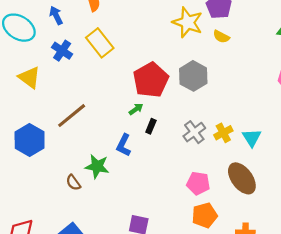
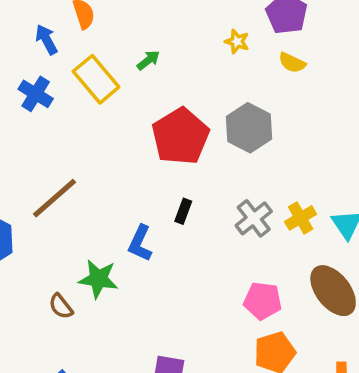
blue arrow: (56, 15) -> (46, 39), moved
yellow star: (188, 22) -> (237, 41), size x0.5
green arrow: (136, 109) -> (148, 60), moved

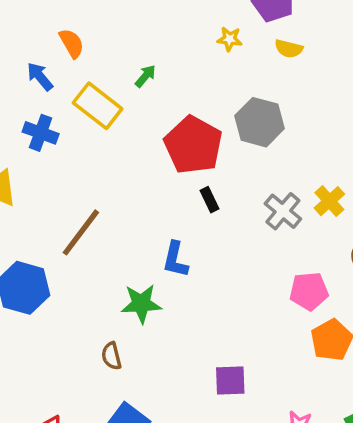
black rectangle: (183, 211) -> (210, 200), moved, turned -35
brown semicircle: (61, 306) -> (112, 356), moved, turned 36

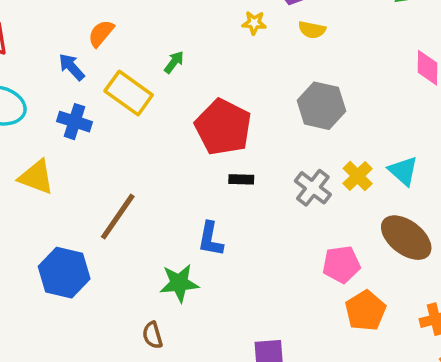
orange semicircle: (72, 43) -> (101, 33), turned -108
gray hexagon: (259, 122) -> (321, 106), moved
black rectangle: (210, 200) -> (241, 179), turned -60

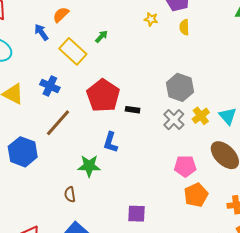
yellow semicircle: (312, 30) -> (184, 27), turned 70
gray hexagon: (321, 106) -> (180, 87), moved
blue cross: (75, 122) -> (50, 86), moved
red pentagon: (223, 127) -> (103, 96), moved

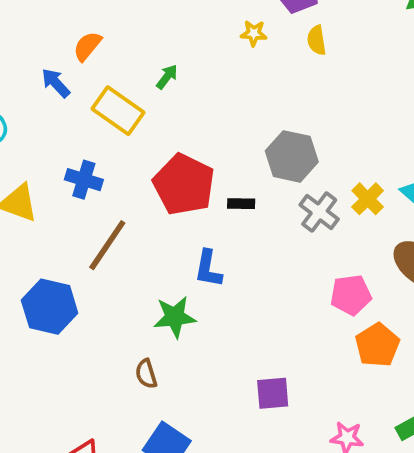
gray hexagon: (180, 87) -> (292, 156), moved

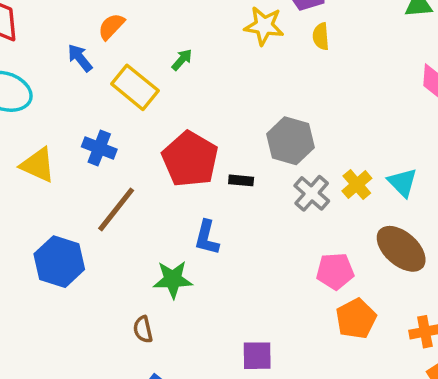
yellow star: (254, 33) -> (264, 26), size x1.6

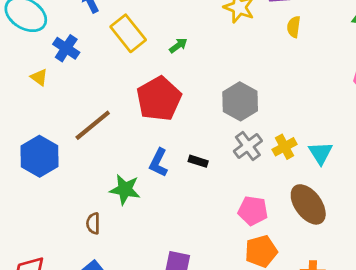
yellow semicircle: (321, 36) -> (294, 27), moved
green arrow: (182, 60) -> (178, 45), moved
blue cross: (99, 148) -> (66, 48), moved
yellow triangle: (38, 165) -> (39, 77), size x0.6
black rectangle: (241, 180) -> (198, 161), moved

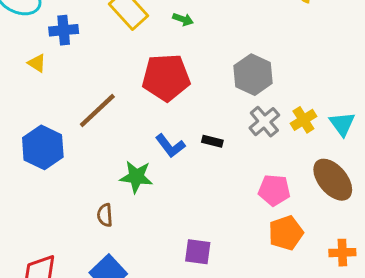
green arrow: (178, 45) -> (183, 19), turned 60
blue cross: (66, 48) -> (64, 30), turned -35
red pentagon: (159, 99) -> (166, 77), turned 30
blue L-shape: (158, 163) -> (170, 146), turned -60

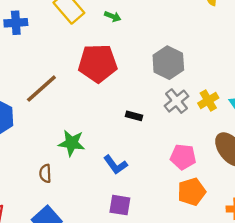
blue L-shape: (170, 146) -> (115, 165), moved

